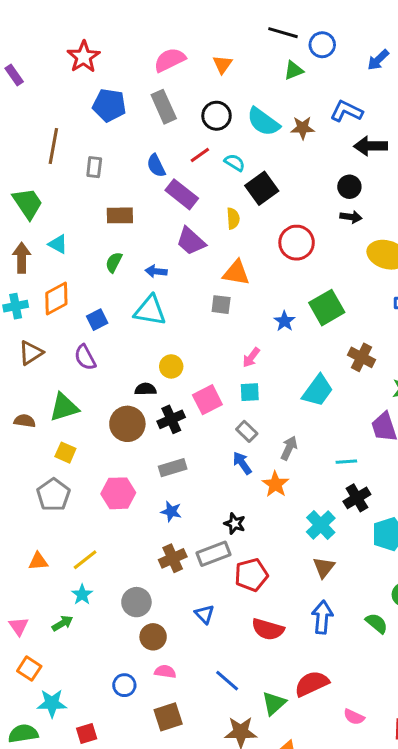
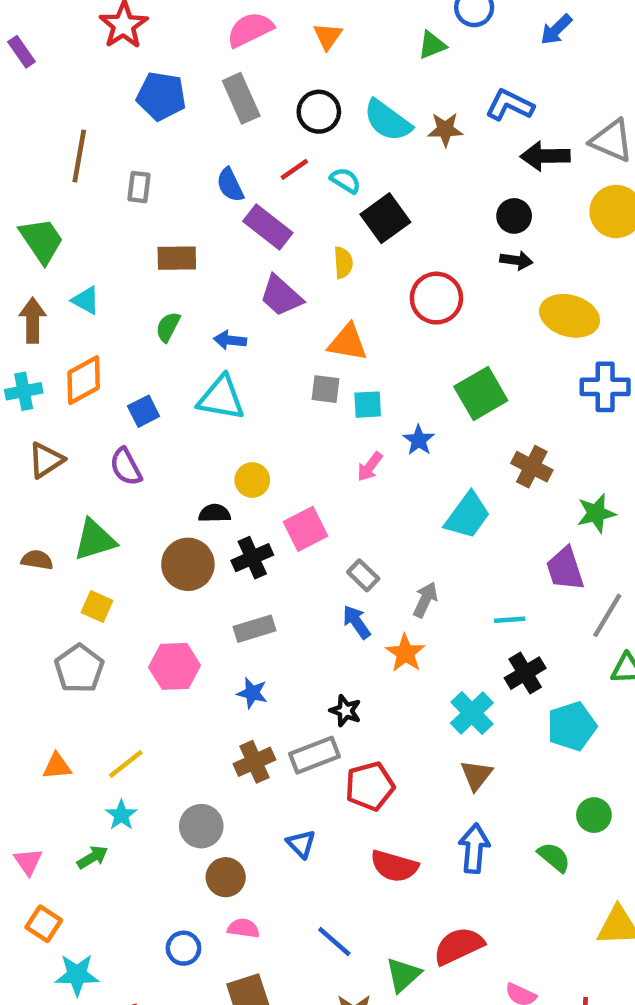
blue star: (284, 321) -> (419, 440), moved
cyan square: (250, 392) -> (368, 405), moved

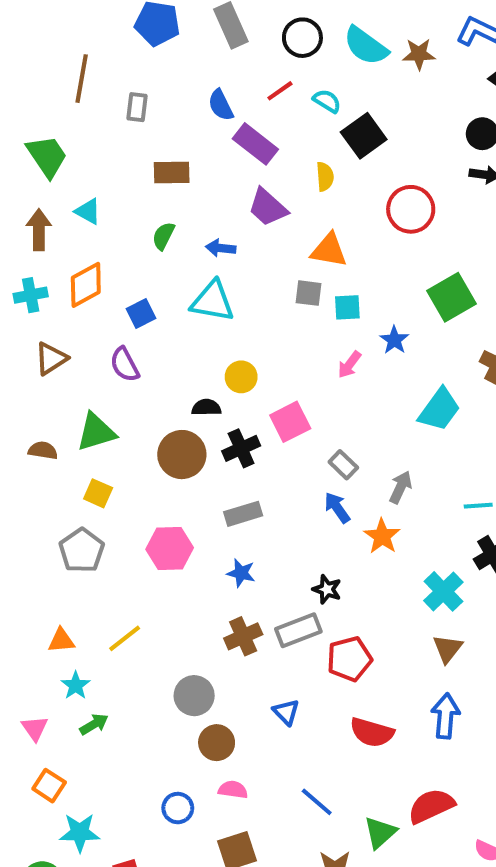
cyan star: (121, 815) -> (76, 685), moved

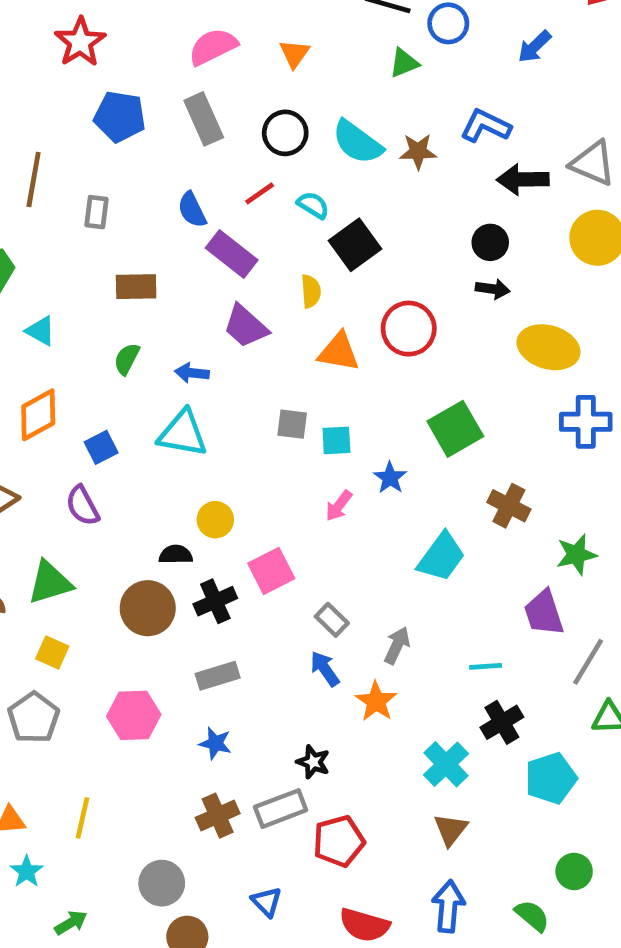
orange triangle: (329, 250) -> (339, 352), moved
yellow line: (125, 638) -> (82, 818), turned -39
green arrow: (94, 724) -> (71, 923), moved

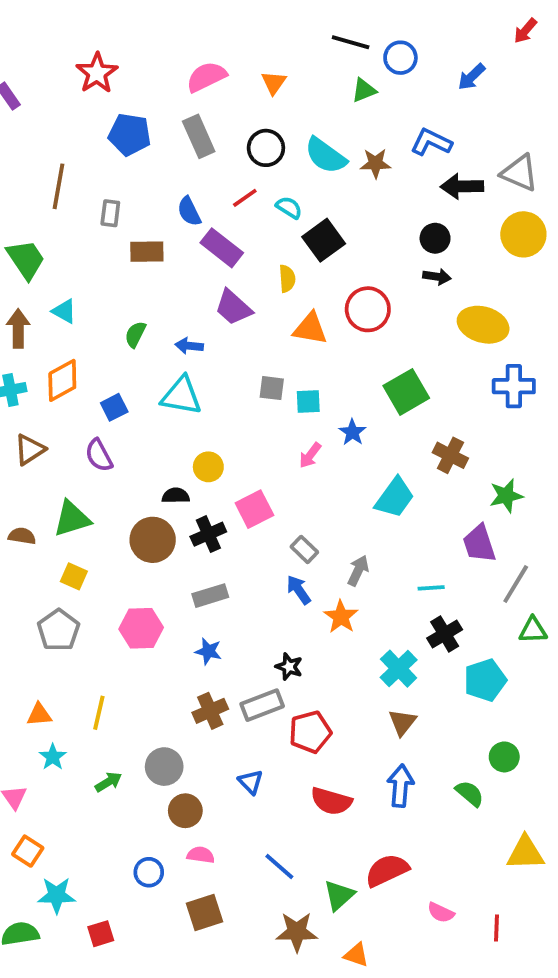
brown rectangle: (136, 287) -> (147, 252), moved
green arrow: (71, 923) -> (108, 782), moved

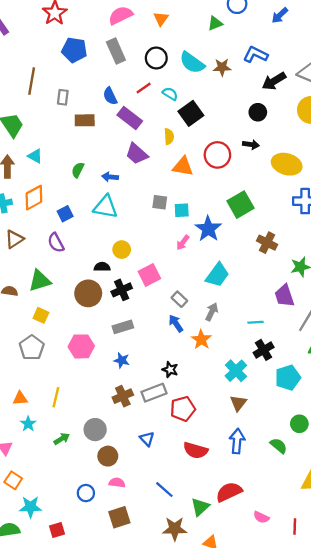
black arrow: (462, 186) -> (274, 81), turned -30
black arrow: (437, 277) -> (251, 145), moved
blue star: (352, 432) -> (208, 229), size x1.6
cyan trapezoid: (395, 498) -> (217, 275), moved

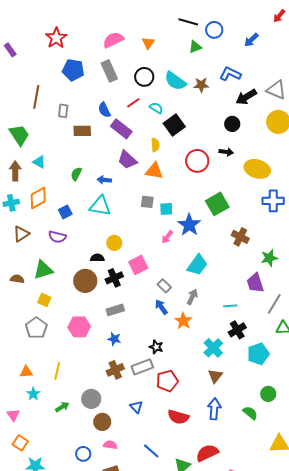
orange triangle: (183, 166) -> (154, 171), moved
purple semicircle: (56, 243) -> (57, 237), turned -48

